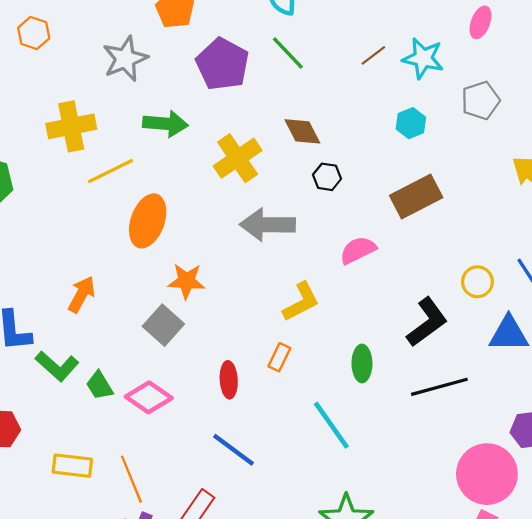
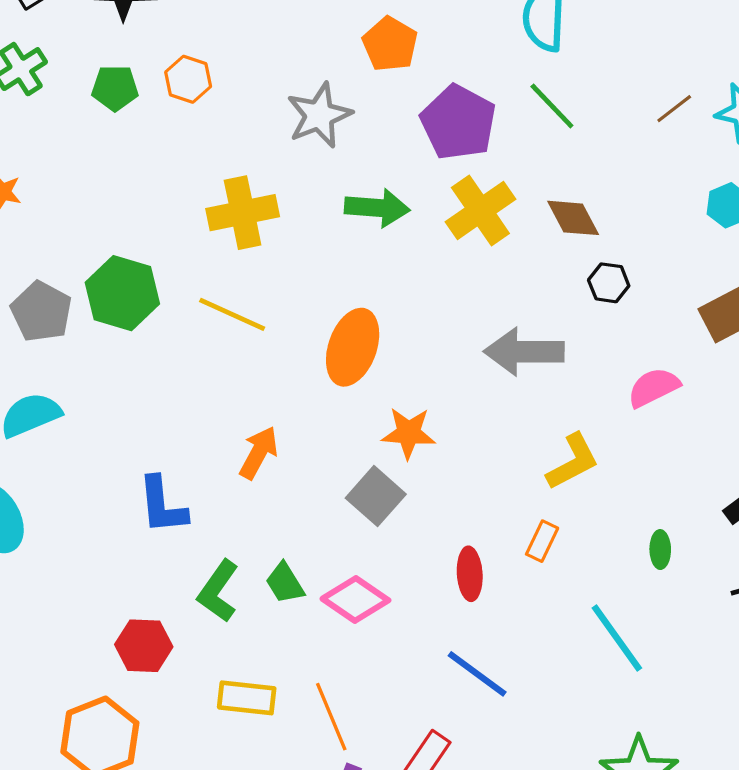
yellow cross: (238, 158) -> (480, 211), moved
yellow line: (110, 171) -> (232, 314), moved, turned 51
green ellipse: (362, 364) -> (660, 550), size x0.7
green L-shape: (57, 366) -> (218, 591), moved, turned 84

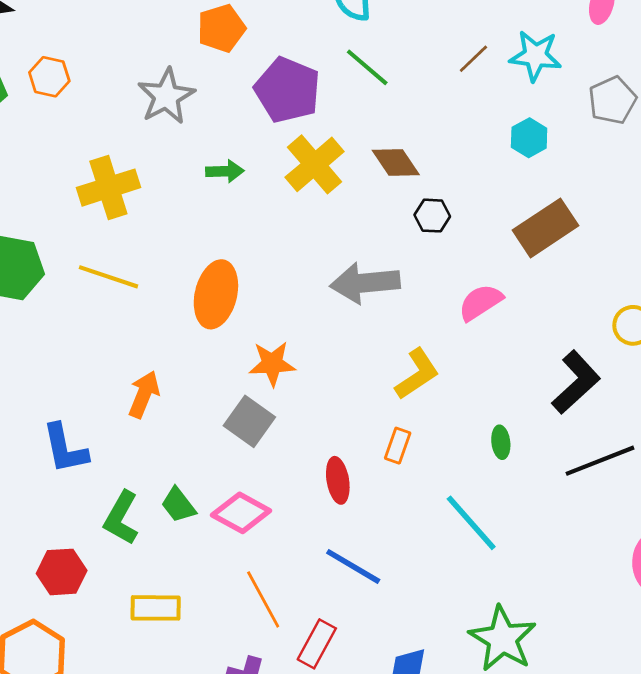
orange pentagon: (390, 44) -> (221, 28), turned 30
green arrow: (377, 208) -> (225, 171), size x0.7
orange line: (331, 717) -> (263, 599), moved

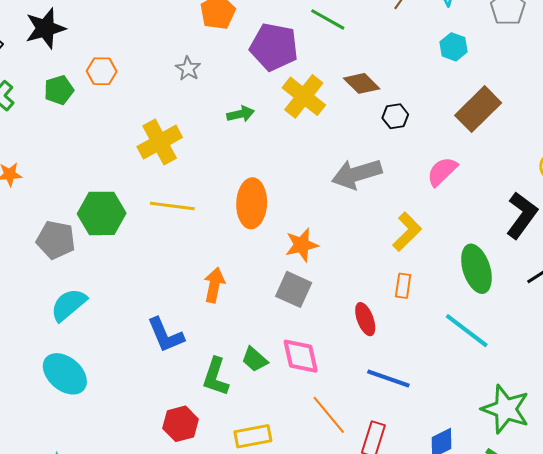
gray star: (166, 96) -> (188, 69), size x0.6
green ellipse: (501, 442) -> (476, 269), size x2.0
pink diamond: (241, 513) -> (301, 356), turned 60

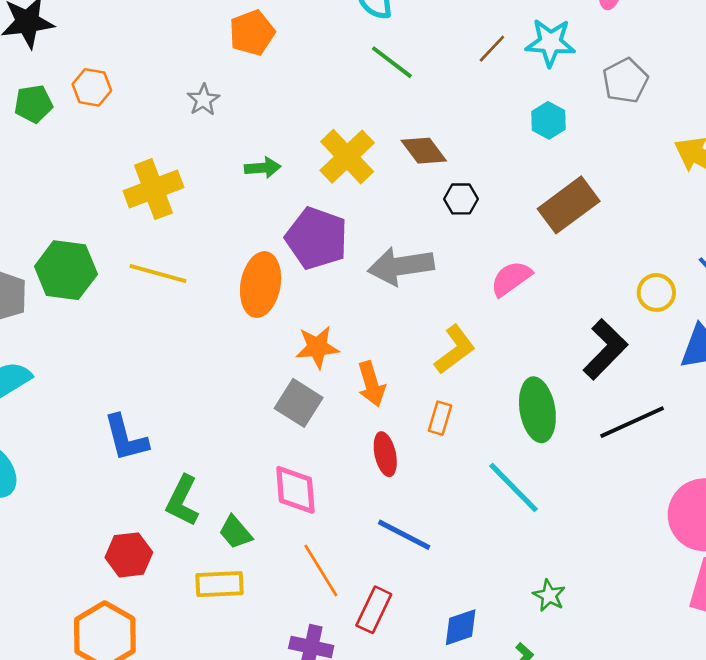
purple pentagon: (274, 47) -> (317, 238), moved
orange arrow: (214, 285) -> (371, 384), moved, turned 144
green trapezoid: (255, 359) -> (235, 532), moved
green star: (506, 409) -> (549, 595), size x0.5

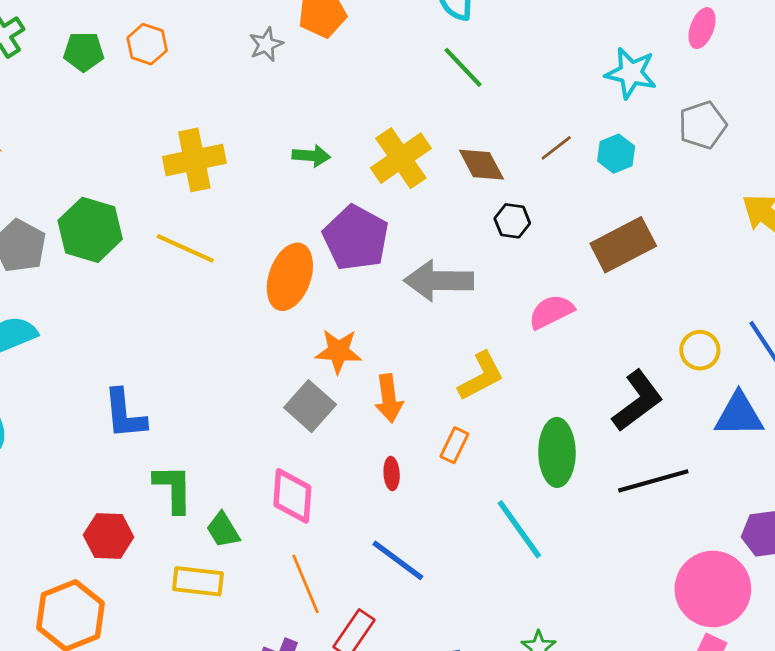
brown line: (492, 49) -> (556, 148), moved
gray star: (203, 100) -> (266, 44), moved
red ellipse: (385, 454) -> (392, 474), size x0.7
green L-shape: (182, 501) -> (173, 489), turned 144

